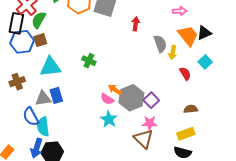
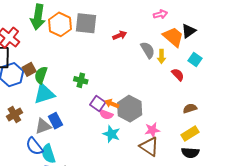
green semicircle: (39, 20) -> (41, 75), moved
red arrow: (136, 24) -> (120, 35), turned 72
purple square: (151, 100) -> (98, 103), moved

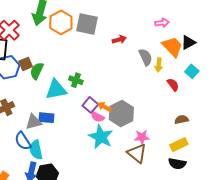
cyan triangle: (44, 94) -> (56, 90), moved
blue rectangle: (55, 121) -> (46, 118), turned -63
cyan star: (111, 134) -> (101, 137), size x1.4

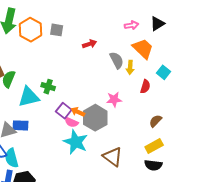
gray square: (87, 24) -> (57, 30), size x0.6
black triangle: (188, 42) -> (157, 24), moved
red semicircle: (173, 85) -> (145, 86), turned 56
brown semicircle: (182, 120) -> (156, 121), turned -32
pink star: (142, 137) -> (114, 99), moved

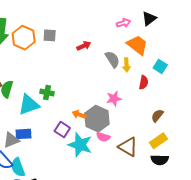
purple square: (64, 111) -> (62, 129), moved
pink semicircle: (71, 122) -> (103, 137), moved
brown triangle: (113, 157) -> (128, 147), moved

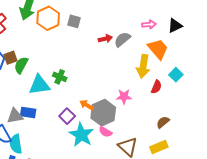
gray semicircle: (112, 59) -> (122, 39), moved, turned -108
yellow arrow: (127, 65) -> (143, 66), size x1.6

